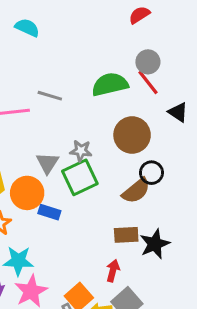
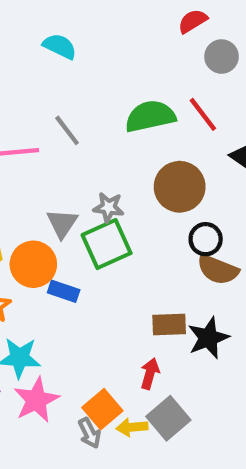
cyan semicircle: (27, 28) -> (60, 46), moved
gray circle: (148, 62) -> (222, 57), moved
gray line: (50, 96) -> (67, 130), turned 35
brown semicircle: (136, 191) -> (218, 270), moved, turned 60

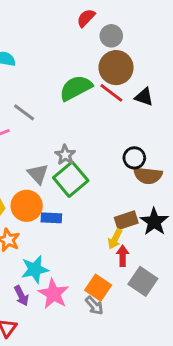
red line: (203, 114) -> (111, 93), moved
brown circle: (180, 187) -> (116, 68), moved
gray star: (108, 207) -> (65, 155), turned -30
yellow arrow: (132, 427) -> (115, 239), moved, turned -42

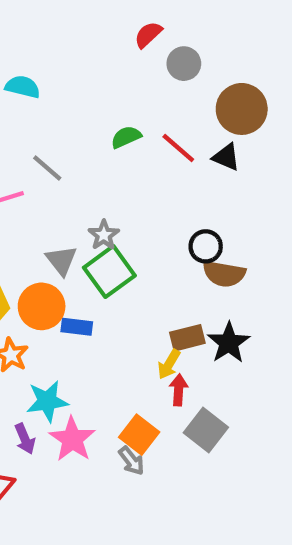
brown circle: (116, 68) -> (242, 109), moved
green semicircle: (76, 88) -> (126, 137), size x0.6

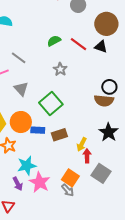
gray star: (104, 235) -> (60, 69), moved
black circle: (206, 246) -> (109, 87), moved
gray triangle: (61, 260) -> (21, 89), moved
brown rectangle: (187, 338) -> (59, 135), moved

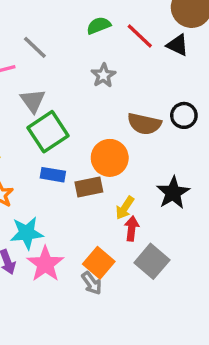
brown semicircle: (104, 101) -> (144, 124), moved
green square: (51, 104) -> (48, 132), moved
orange circle: (21, 122) -> (110, 158), moved

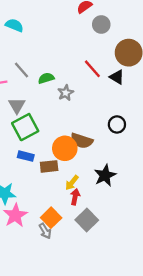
green semicircle: (99, 26) -> (46, 78), moved
brown semicircle: (144, 124) -> (82, 141), moved

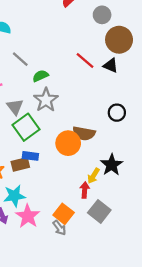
gray circle: (101, 24) -> (102, 15), moved
gray line: (22, 70) -> (20, 59), moved
gray star: (66, 93) -> (46, 100), moved, size x1.5
brown rectangle: (49, 166) -> (20, 164), moved
yellow arrow: (72, 183) -> (94, 176), moved

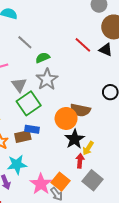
black star: (112, 165) -> (75, 139), moved
pink star: (28, 216) -> (41, 184), moved

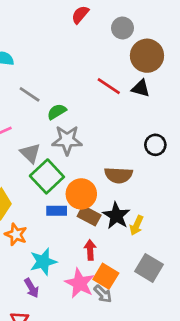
gray star: (47, 79) -> (67, 140), turned -30
orange circle: (66, 118) -> (81, 194), moved
brown rectangle: (23, 137) -> (89, 216), moved, turned 49
red arrow: (80, 161) -> (90, 250), moved

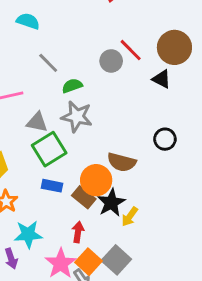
gray circle: (122, 28) -> (111, 61), moved
red line: (109, 86) -> (131, 50), moved
gray triangle: (30, 153) -> (37, 122), turned -45
orange circle: (81, 194) -> (96, 180), moved
gray square: (149, 268) -> (116, 260), moved

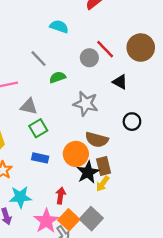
cyan semicircle: (28, 21) -> (59, 27), moved
black triangle: (162, 79) -> (120, 82), moved
gray star: (77, 117) -> (86, 104), moved
green square: (49, 149) -> (38, 128), size x0.7
brown rectangle: (84, 197) -> (104, 166), moved, turned 36

